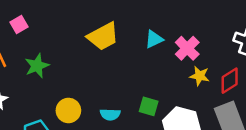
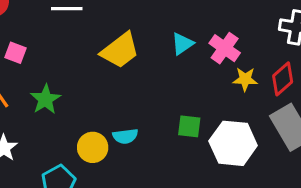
pink square: (19, 24) -> (15, 53), turned -30
cyan semicircle: (110, 114) -> (125, 136), moved

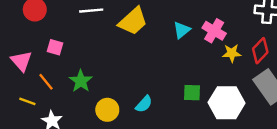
yellow trapezoid: (120, 50) -> (133, 21), moved
cyan semicircle: (125, 136) -> (144, 104), turned -36
yellow circle: (93, 147) -> (107, 110), moved

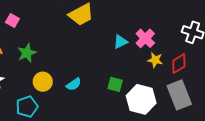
cyan triangle: (182, 30) -> (121, 42), moved

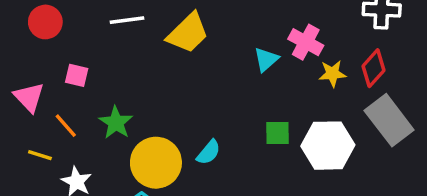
yellow circle: (43, 82) -> (156, 163), size x1.5

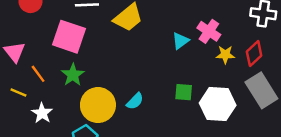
pink square: (77, 75) -> (69, 37), moved, size x2.0

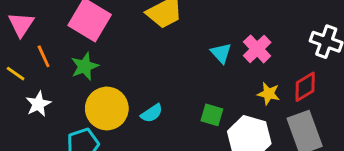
cyan triangle: (180, 41) -> (221, 53), turned -48
yellow star: (225, 55) -> (269, 94), moved

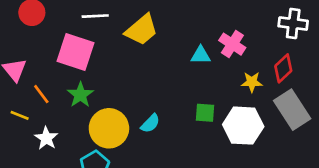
cyan triangle: (221, 53) -> (201, 55), turned -35

